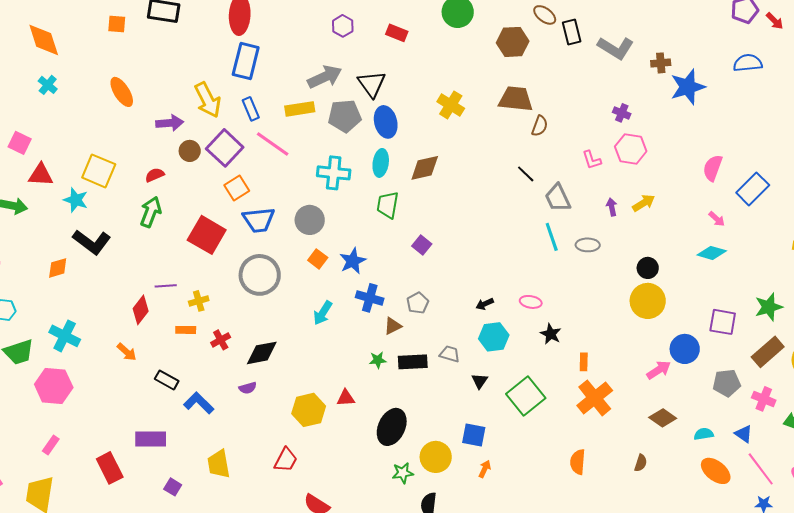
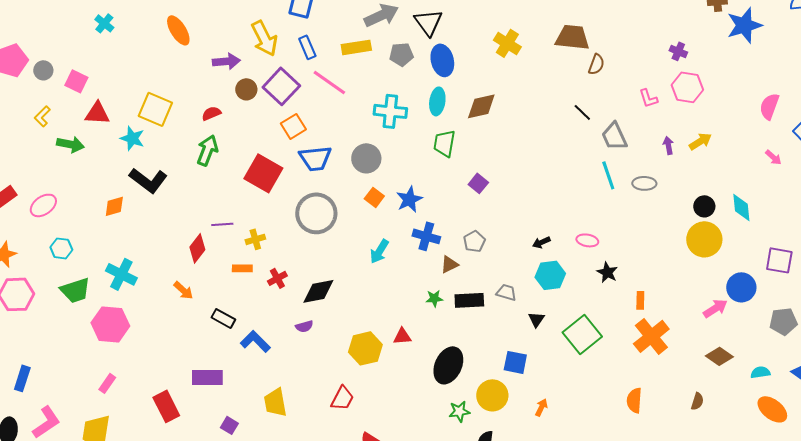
gray pentagon: (345, 116) -> (401, 54), size x0.7
cyan diamond: (712, 253) -> (741, 207), moved, turned 68
blue square: (474, 435) -> (515, 362), moved

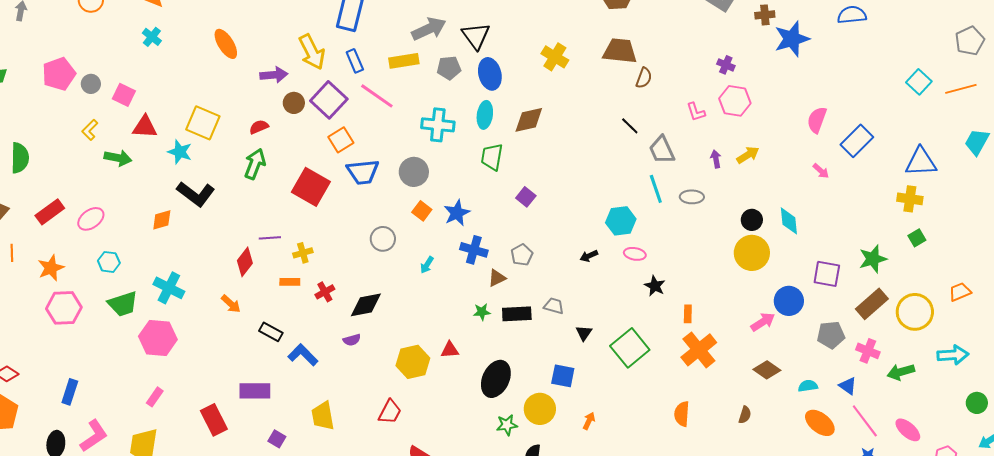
gray circle: (316, 213) -> (383, 239), moved, size x0.6
cyan arrow: (379, 251) -> (427, 265), size x0.7
cyan hexagon: (550, 275) -> (621, 221), moved

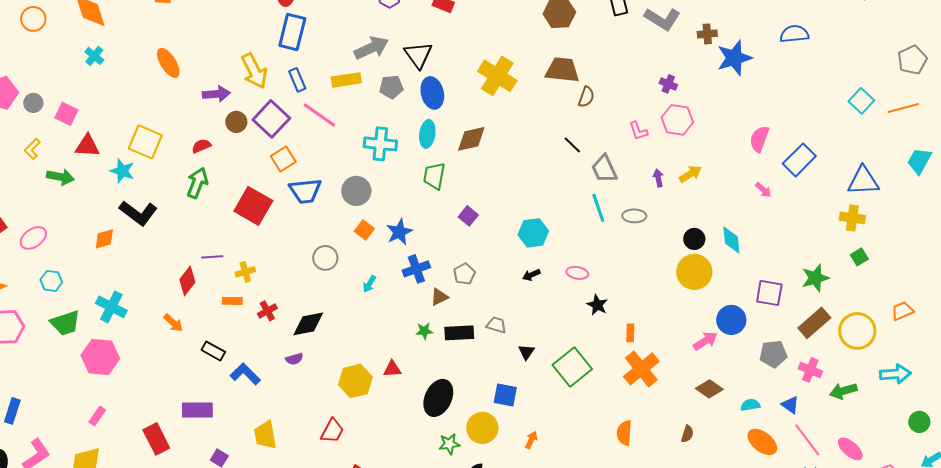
yellow cross: (555, 57) -> (497, 76), size x1.4
cyan hexagon: (621, 221) -> (533, 233), moved
blue cross: (474, 250) -> (416, 269), turned -36

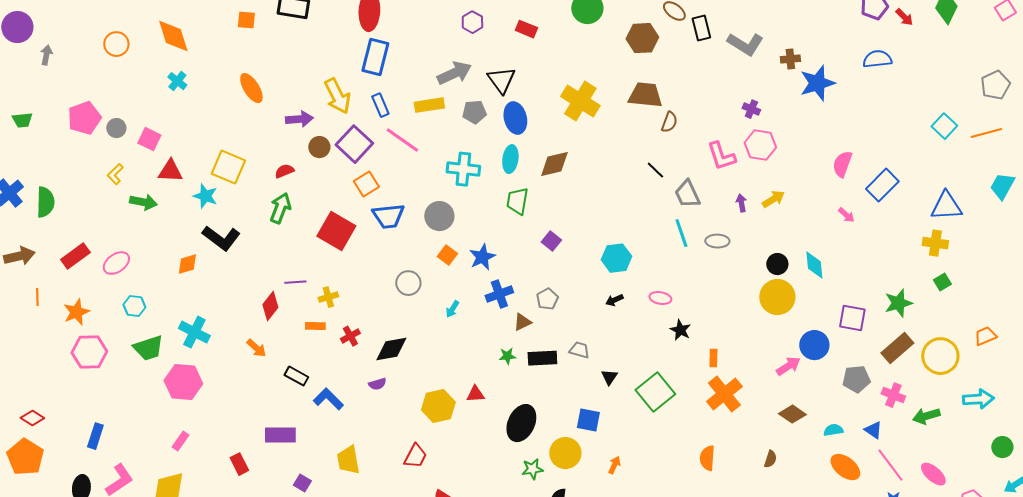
pink L-shape: (638, 131) -> (721, 156), size x1.5
red rectangle: (156, 439) -> (239, 464), size x0.7

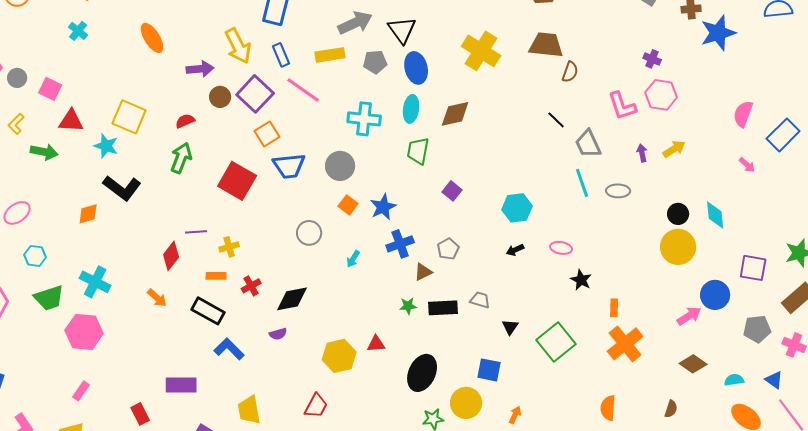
black rectangle: (296, 376) -> (208, 311), moved, size x1.4

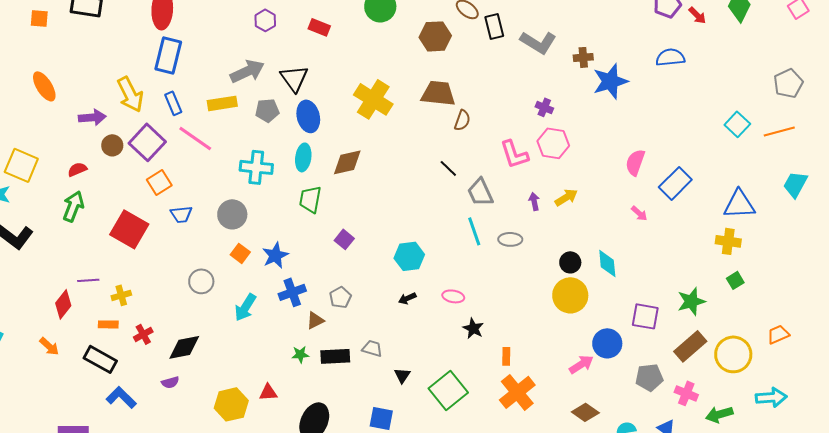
blue trapezoid: (289, 166) -> (181, 214), size x0.7
cyan arrow: (353, 259) -> (245, 307), size x1.6

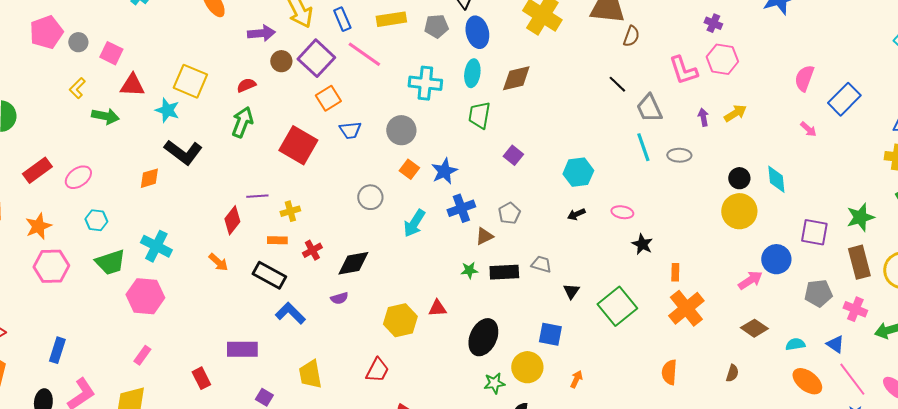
brown rectangle: (690, 346) -> (859, 262), turned -64

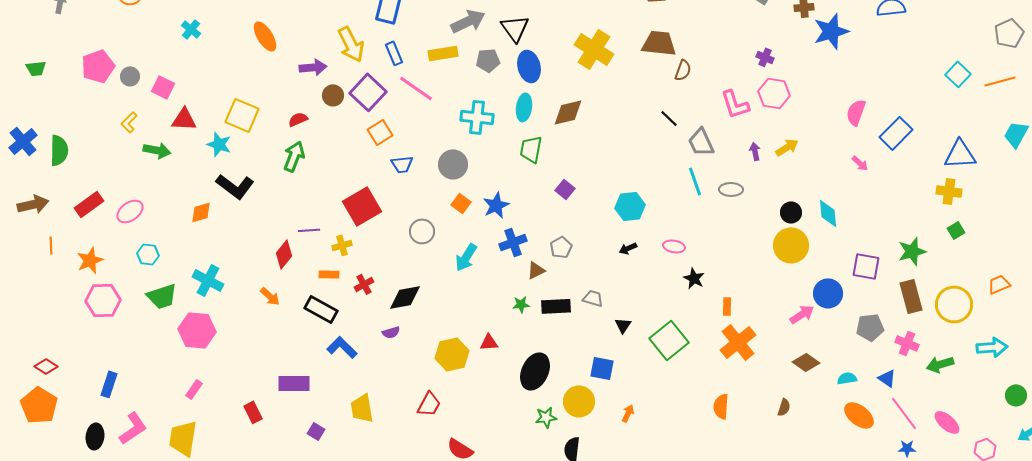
red square: (298, 145) -> (362, 206), moved, turned 30

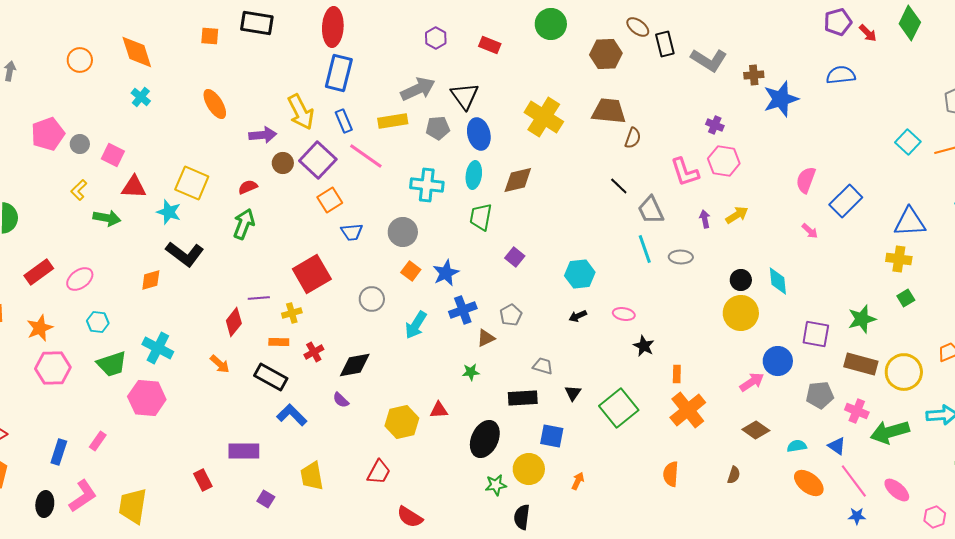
brown rectangle: (911, 296) -> (861, 364), turned -60
black rectangle: (556, 306) -> (523, 398), moved
purple semicircle: (391, 332) -> (341, 400), turned 60
green arrow: (940, 364) -> (890, 432), size x1.4
pink rectangle: (194, 389) -> (98, 441), moved

